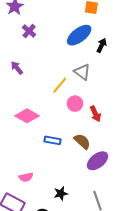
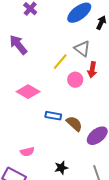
purple arrow: (17, 68) -> (18, 45), size x1.5
red arrow: (95, 114) -> (92, 70), moved, turned 35
brown semicircle: (82, 141) -> (74, 124), moved

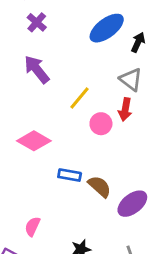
purple arrow: (18, 45) -> (37, 69), moved
gray triangle: (82, 49) -> (131, 79), moved
pink semicircle: (27, 152) -> (32, 226), turned 128

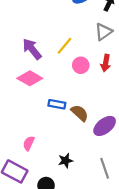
purple arrow: (37, 69) -> (32, 49), moved
gray triangle: (131, 79) -> (103, 32), turned 48
red arrow: (125, 109) -> (106, 63), moved

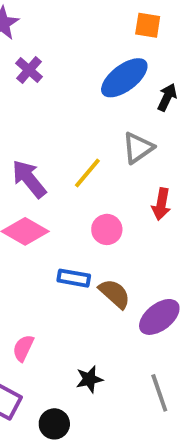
gray triangle: (103, 32) -> (138, 148), moved
pink circle: (81, 65) -> (107, 229), moved

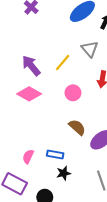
gray triangle: (138, 148) -> (90, 49), turned -36
blue rectangle: (74, 278) -> (55, 154), moved

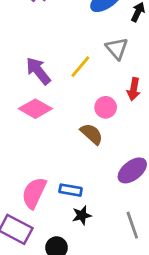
pink circle: (73, 93) -> (106, 107), moved
brown semicircle: (77, 127) -> (92, 134), moved
pink semicircle: (28, 157) -> (34, 193), size x1.6

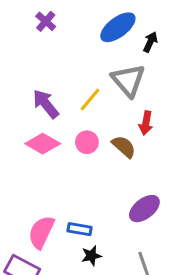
gray triangle: (117, 48) -> (128, 80), size x1.4
pink circle: (106, 107) -> (87, 142), moved
brown semicircle: (92, 134) -> (124, 147), moved

